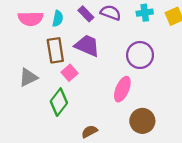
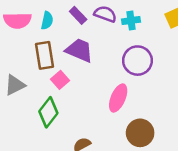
cyan cross: (145, 13) -> (131, 21), moved

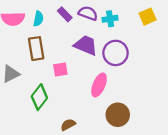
purple trapezoid: (79, 50) -> (86, 45), moved
pink square: (60, 80) -> (60, 69), moved, turned 32

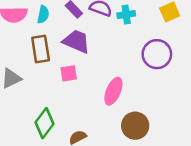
purple trapezoid: (86, 45) -> (76, 41), moved
purple circle: (116, 53) -> (157, 54), moved
green diamond: (39, 97) -> (44, 123), moved

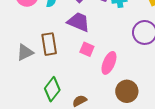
brown rectangle: (41, 49) -> (49, 44), moved
pink square: (69, 73) -> (87, 49), moved, turned 32

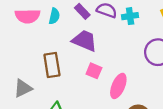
gray triangle: (25, 52) -> (23, 88), moved

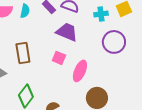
cyan cross: (130, 16) -> (101, 14), moved
purple trapezoid: (85, 41) -> (67, 32), moved

